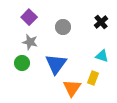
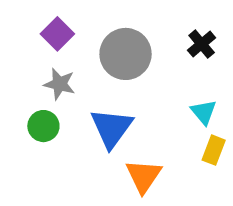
gray circle: (63, 27) -> (126, 54), size x1.6
cyan triangle: (102, 56) -> (204, 112), turned 32
yellow rectangle: (93, 78) -> (214, 150), moved

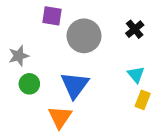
purple square: (57, 34) -> (52, 16), moved, turned -36
gray star: (59, 84) -> (19, 56), moved, turned -30
orange triangle: (144, 176) -> (60, 117), moved

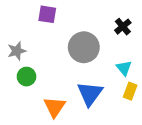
gray circle: (84, 36) -> (84, 47), moved
blue triangle: (75, 85) -> (90, 94), moved

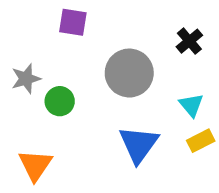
green circle: (27, 77) -> (60, 101), moved
yellow rectangle: (130, 91) -> (201, 141), turned 42
orange triangle: (55, 107) -> (35, 165), moved

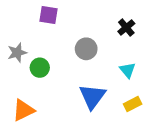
gray circle: (129, 73) -> (86, 49), size x0.7
yellow rectangle: (201, 141) -> (133, 104), moved
orange triangle: (35, 165) -> (23, 110), turned 30

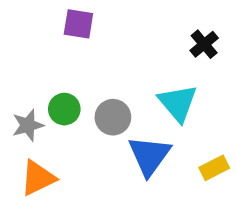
gray circle: (86, 49) -> (113, 117), moved
gray star: (17, 53) -> (28, 125), moved
cyan triangle: (128, 70) -> (178, 103), moved, size x1.5

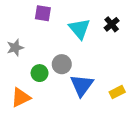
cyan triangle: (178, 103) -> (79, 29), moved
green circle: (64, 109) -> (40, 73), moved
gray star: (28, 125) -> (15, 48), moved

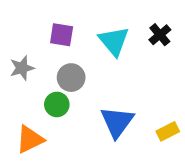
purple square: (43, 13) -> (62, 35), moved
gray circle: (62, 64) -> (71, 78), moved

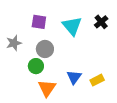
blue triangle: (117, 122) -> (74, 77), size x0.7
yellow rectangle: (168, 131) -> (97, 80), moved
orange triangle: (30, 139) -> (47, 88), moved, turned -30

